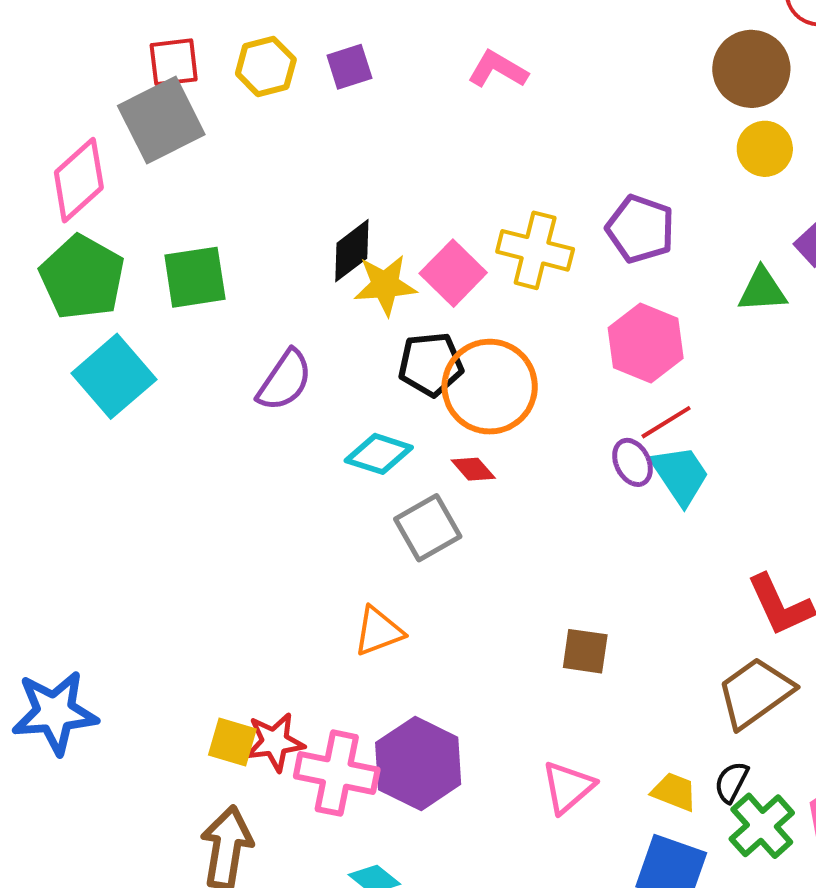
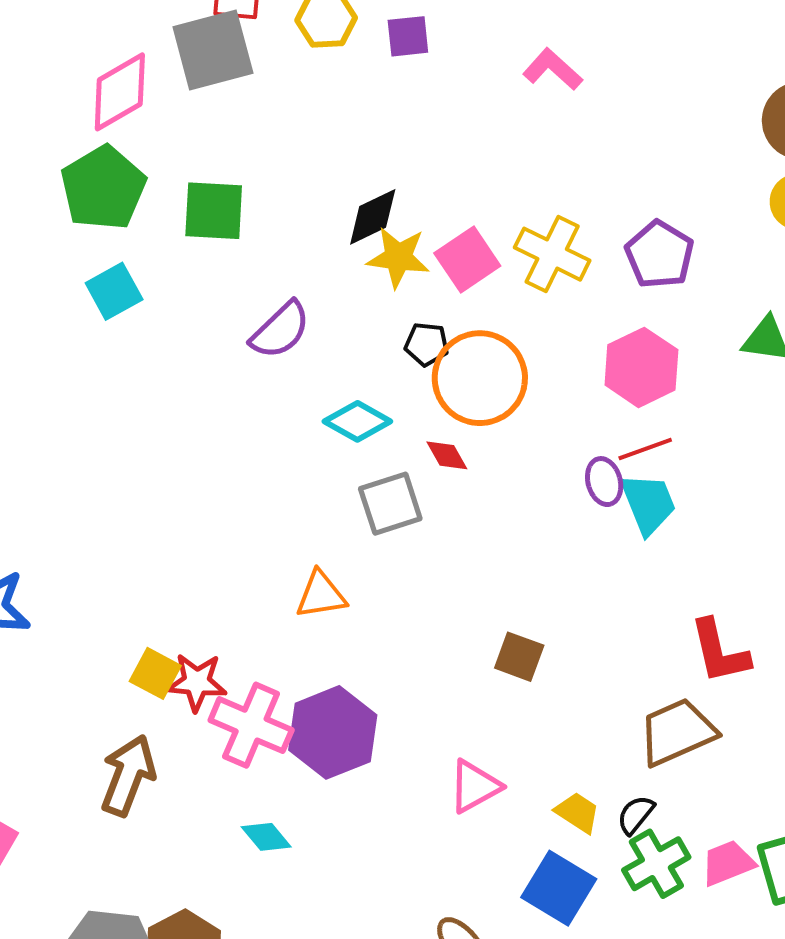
black pentagon: (431, 364) -> (427, 344), size x0.7
cyan square: (114, 376) -> (114, 291), size x0.7

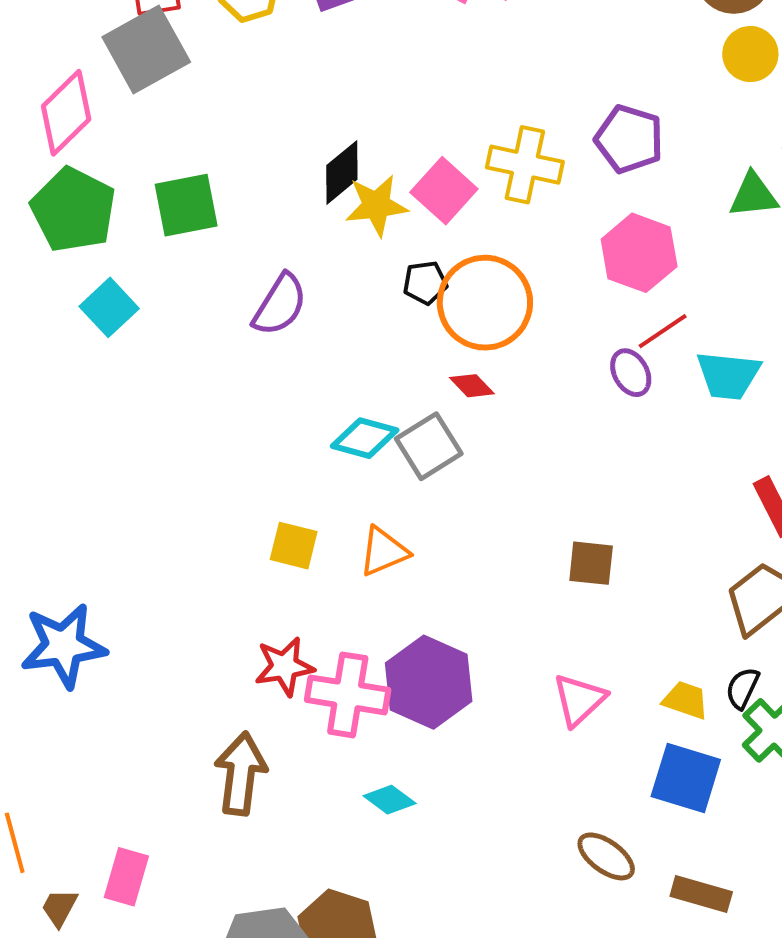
cyan diamond: (357, 421) -> (365, 438), moved
cyan trapezoid: (648, 504) -> (728, 375), moved, turned 132
yellow square: (155, 673) -> (294, 546), moved

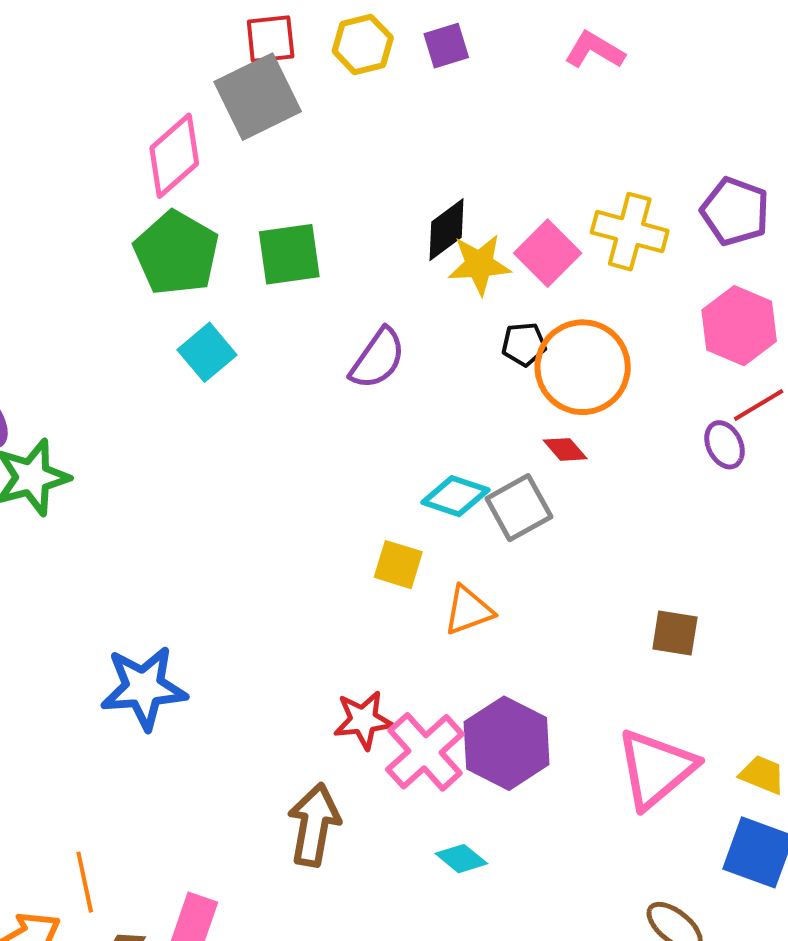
yellow square: (294, 546) -> (398, 565), moved
pink cross: (348, 695) -> (425, 752), turned 36
pink triangle: (579, 700) -> (656, 769), size x1.5

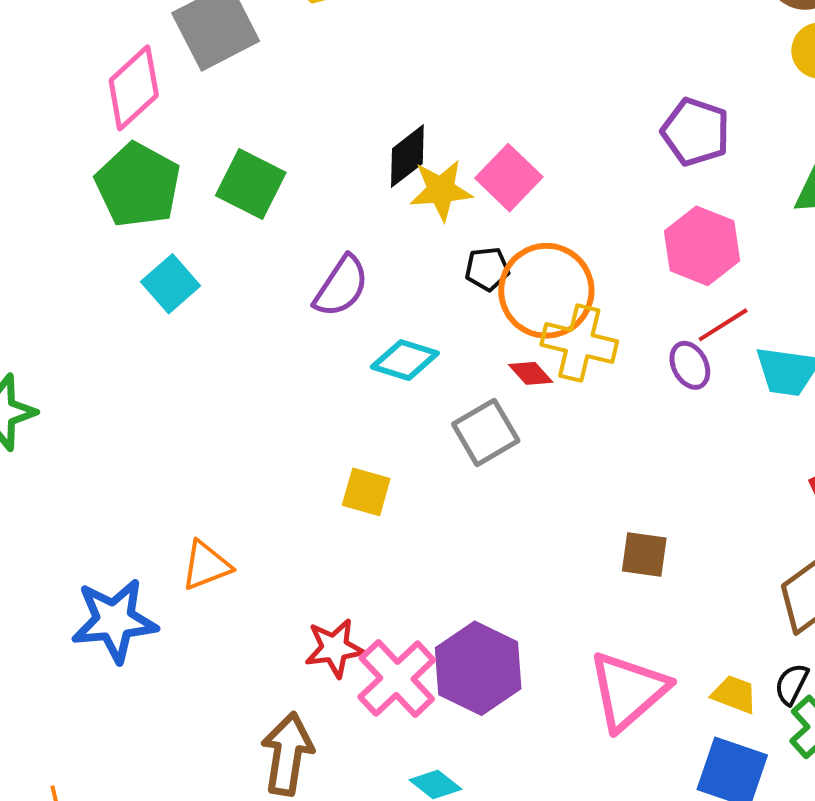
yellow cross: (630, 232) -> (579, 343), moved
green square: (289, 254) -> (251, 184), turned 36
cyan diamond: (455, 496) -> (405, 360), moved
orange triangle: (468, 610) -> (206, 566), moved

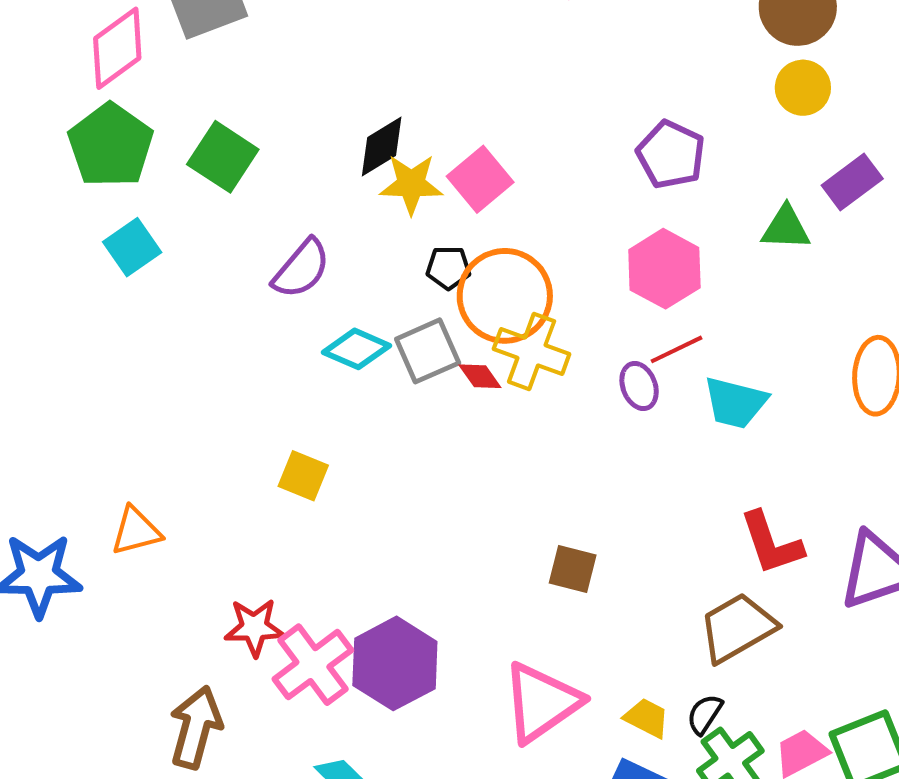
gray square: (486, 432) -> (428, 351), moved

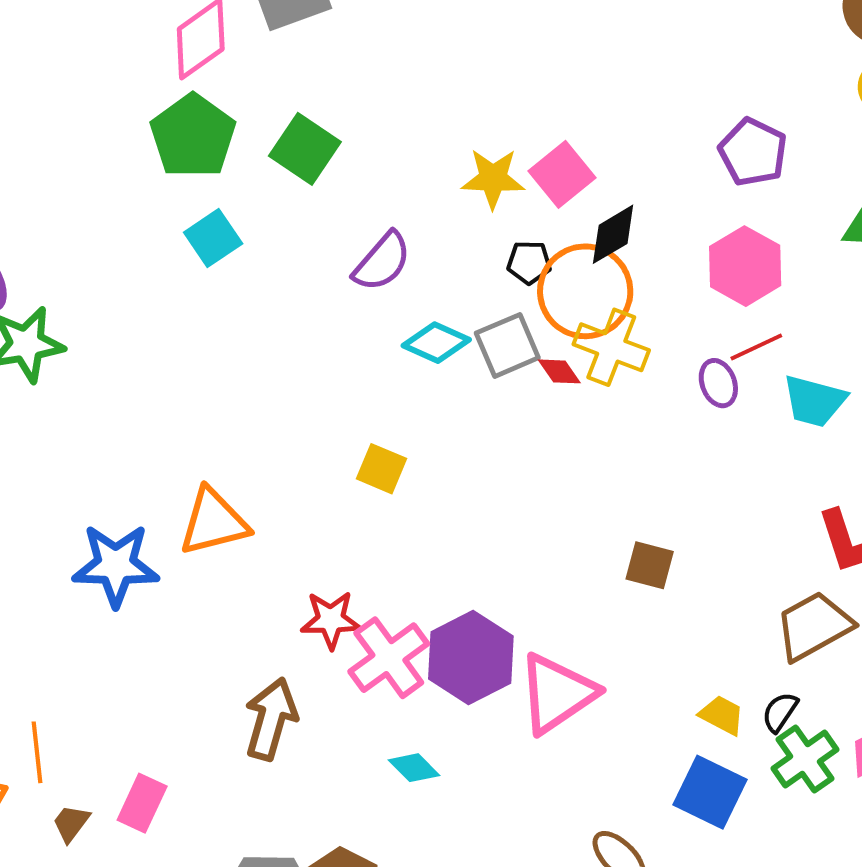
black diamond: (382, 147) -> (613, 234), moved
orange triangle: (136, 531) -> (214, 522), size x1.4
pink triangle: (541, 702) -> (557, 693), moved

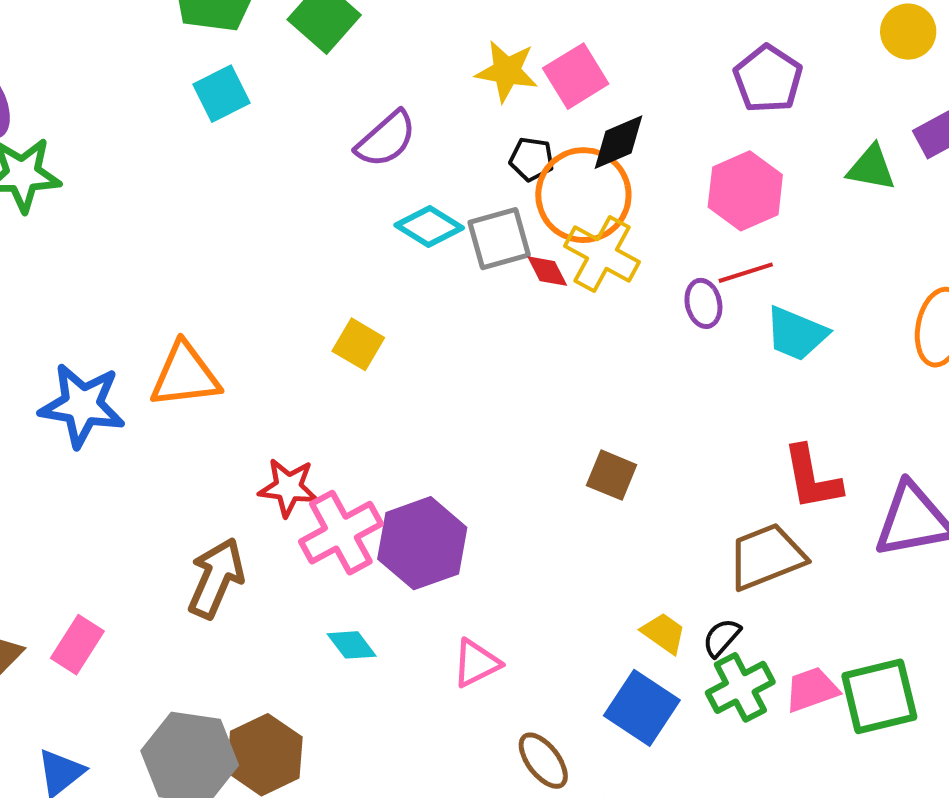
pink triangle: (557, 693) -> (476, 663), moved, size x0.6

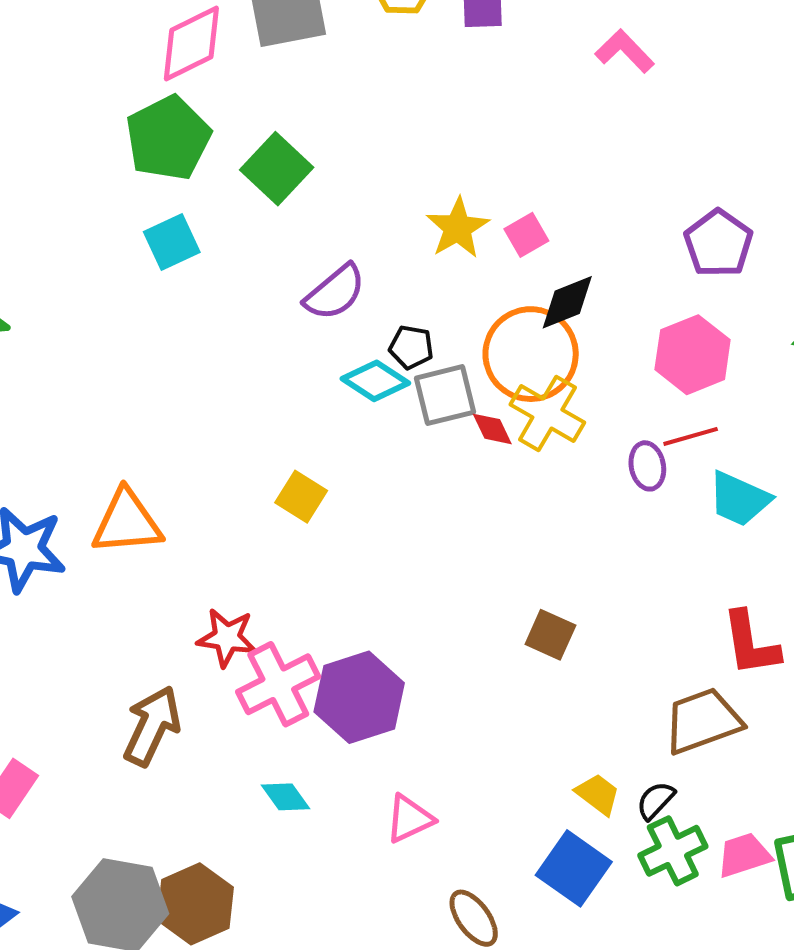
yellow star: (507, 71) -> (458, 228), turned 30
pink square: (576, 76) -> (526, 235), size x0.7
black pentagon: (532, 159) -> (411, 347), moved

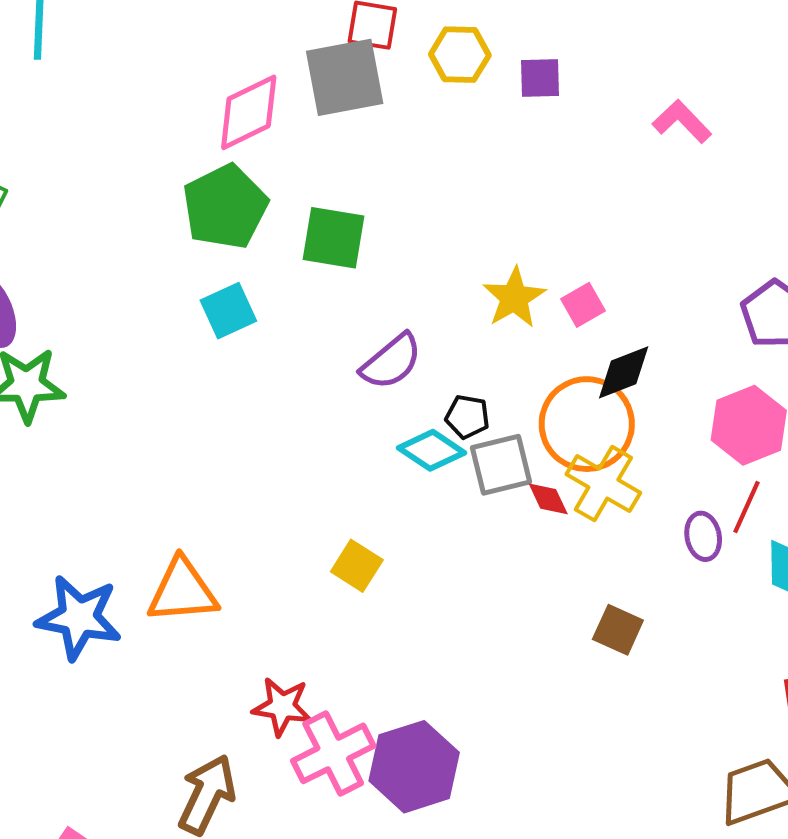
green square: (277, 169) -> (334, 238), turned -34
red line: (691, 436) -> (746, 507), turned -50
brown square: (550, 635) -> (618, 630), moved

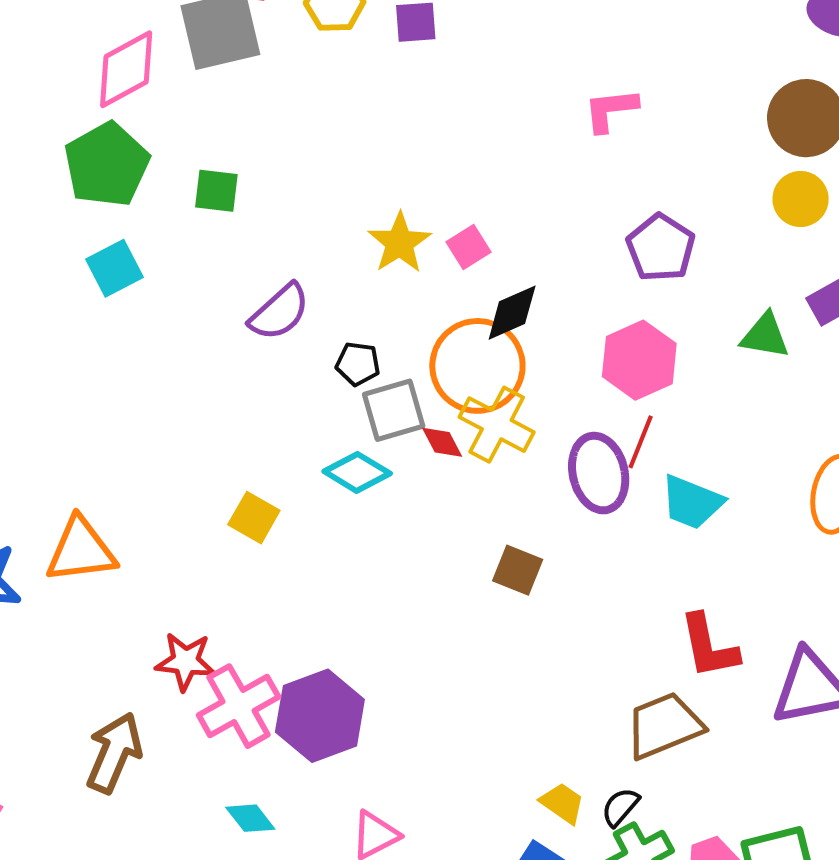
pink L-shape: (682, 121) -> (611, 110), moved, turned -50
green square: (334, 238) -> (216, 191), size x0.7
cyan diamond: (431, 450) -> (357, 472), moved
purple ellipse: (703, 536) -> (599, 473), size x1.6

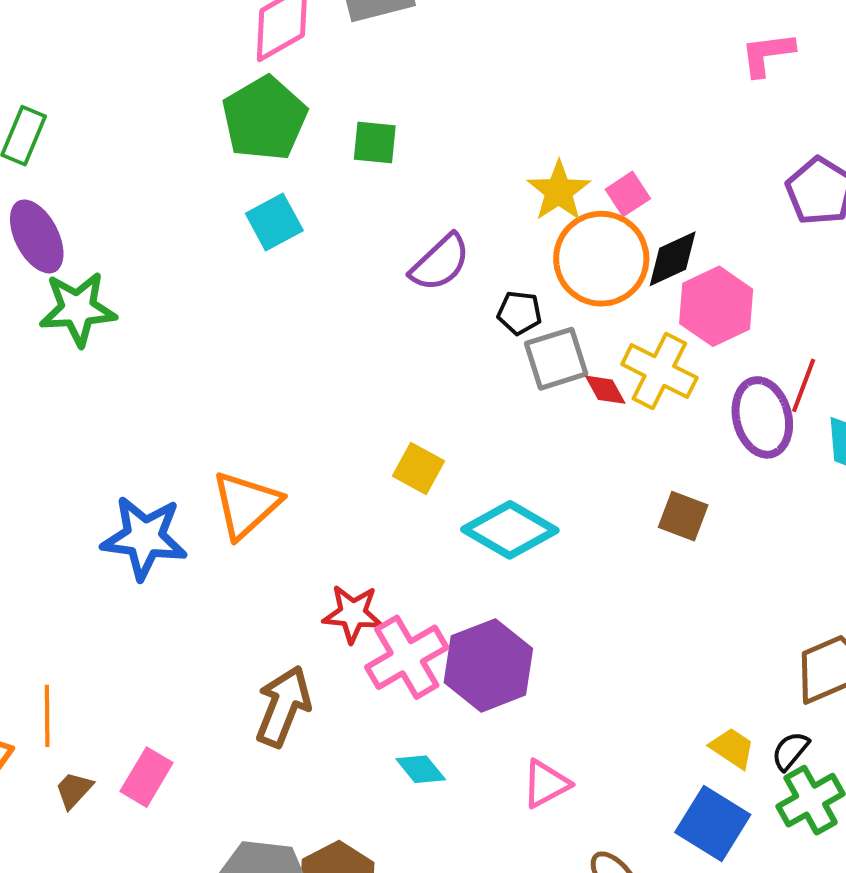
pink hexagon: (639, 360) -> (716, 306), moved
orange circle: (477, 366) -> (601, 259), moved
cyan diamond: (357, 472) -> (510, 530), moved, size x1.4
orange triangle: (81, 550) -> (246, 505), turned -34

